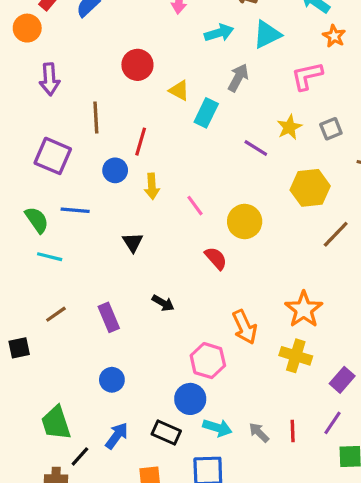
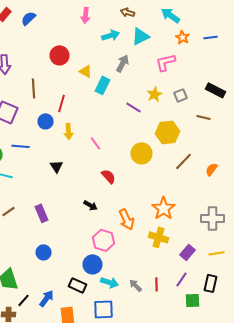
yellow circle: (245, 222) -> (142, 153), moved
black arrow: (163, 303) -> (90, 205), moved
blue arrow: (117, 436) -> (46, 298), moved

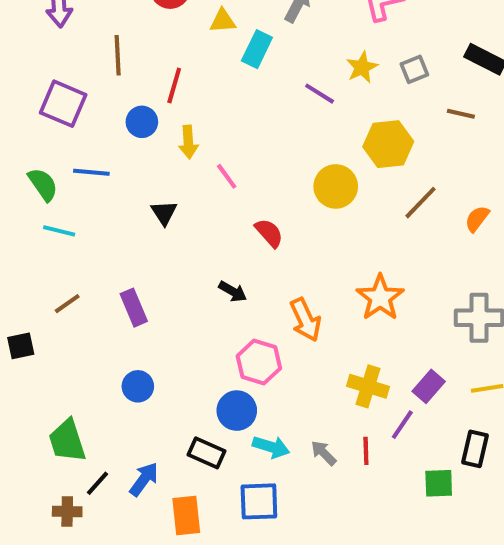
yellow triangle: (86, 71) -> (223, 21), turned -32
pink line: (96, 143) -> (227, 176), moved
yellow cross: (158, 237) -> (368, 386), moved
purple line: (182, 279) -> (402, 425), moved

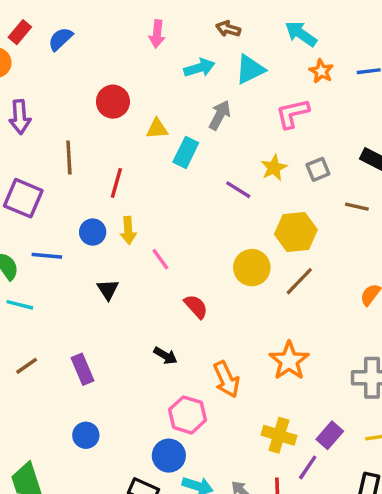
blue circle: (142, 122) -> (93, 232), moved
brown line: (420, 203) -> (299, 281), moved

